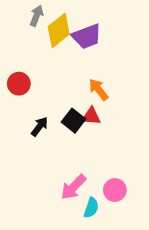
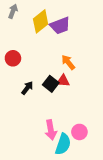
gray arrow: (37, 16) -> (13, 11), moved
pink arrow: (73, 187) -> (51, 130), turned -54
cyan semicircle: (91, 208) -> (63, 144), size x1.5

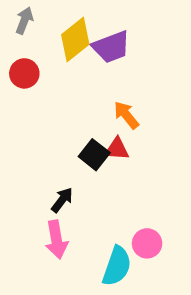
red circle: (13, 58) -> (24, 73), moved
black arrow: (27, 88) -> (62, 200), moved
pink arrow: (51, 130) -> (56, 240), moved

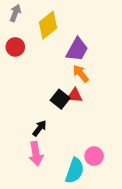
purple trapezoid: (111, 47) -> (77, 49), moved, turned -40

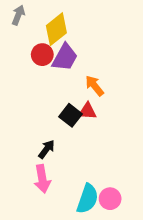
red circle: (15, 47) -> (42, 55), moved
purple trapezoid: (77, 49) -> (65, 57), moved
pink circle: (94, 156) -> (110, 199), moved

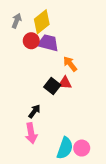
gray arrow: (18, 15) -> (16, 21), moved
purple trapezoid: (65, 57) -> (48, 43), turned -105

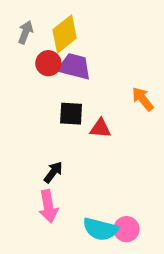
orange arrow: (70, 64) -> (143, 99), moved
black square: (52, 86) -> (71, 114), moved, turned -35
cyan semicircle: (65, 148) -> (100, 229), turned 85

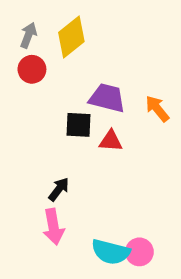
red circle: (48, 63) -> (32, 69), moved
purple trapezoid: (74, 66) -> (107, 98), moved

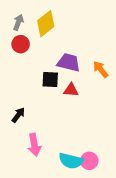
black arrow: (59, 189) -> (18, 115), moved

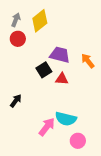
black square: (50, 80) -> (44, 70), turned -35
pink arrow: (34, 145) -> (47, 127), moved, turned -132
cyan semicircle: (71, 161) -> (66, 119), moved

